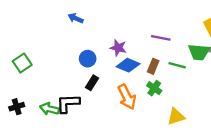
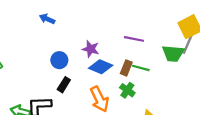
green line: (177, 65) -> (141, 68), moved

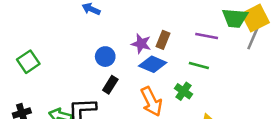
purple line: (134, 39) -> (207, 36), moved
green trapezoid: (173, 53) -> (235, 18), moved
brown rectangle: (126, 68) -> (163, 40), moved

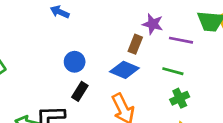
purple star: (141, 44) -> (153, 24), moved
green cross: (184, 91) -> (180, 98), moved, turned 30

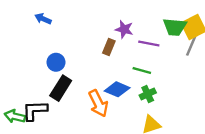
blue diamond: (124, 70) -> (117, 89), moved
black rectangle: (80, 91) -> (61, 88), size x1.5

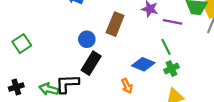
brown rectangle: (109, 47) -> (115, 24), moved, size x1.5
green line: (142, 70) -> (166, 47), turned 49
orange arrow: (98, 103) -> (127, 86), moved, size x0.6

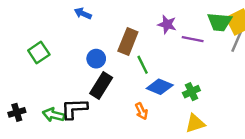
green square: (22, 44) -> (39, 53), moved
green line: (166, 47) -> (143, 65), moved

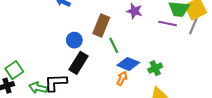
purple line: (193, 39) -> (168, 23), moved
green square: (39, 53) -> (14, 70), moved
orange arrow: (141, 111) -> (122, 78), moved, turned -128

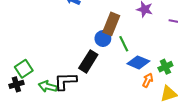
blue circle: (74, 40) -> (103, 39), moved
orange arrow: (122, 78) -> (148, 80), moved

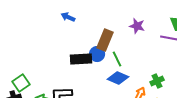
black rectangle: (88, 61) -> (81, 59), moved, turned 55
blue diamond: (138, 62) -> (118, 78), moved

